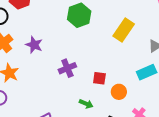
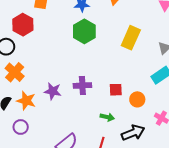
purple star: (34, 45) -> (53, 91), moved
purple cross: (67, 68) -> (82, 85), turned 30

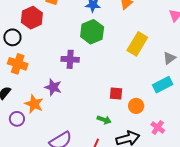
orange cross: (15, 72) -> (18, 64), turned -30
purple cross: (82, 85) -> (70, 59), moved
orange star: (26, 101) -> (34, 104), moved

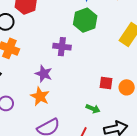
orange star: (34, 104) -> (40, 96), moved
orange circle: (136, 106) -> (127, 87), moved

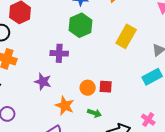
orange circle: (127, 87) -> (88, 88), moved
orange star: (40, 96) -> (65, 106), moved

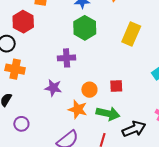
orange circle: (88, 88) -> (89, 90), moved
green arrow: (94, 113) -> (108, 114), size x1.6

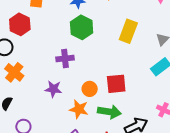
orange cross: (15, 69) -> (14, 72), turned 30
red square: (116, 86) -> (116, 84), size x1.5

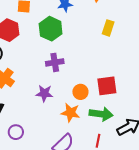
green hexagon: (82, 27) -> (51, 29), moved
yellow rectangle: (128, 31) -> (108, 28), moved, size x0.7

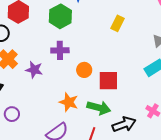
orange circle: (80, 92) -> (84, 70), moved
purple star: (44, 93) -> (34, 70), moved

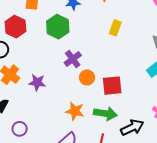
purple cross: (60, 50) -> (73, 59), moved, turned -30

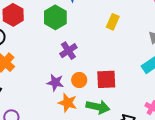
orange circle: (87, 77) -> (79, 80), moved
purple star: (37, 82) -> (55, 82), moved

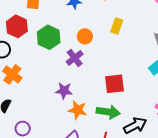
green hexagon: (55, 17) -> (49, 37), moved
orange circle: (79, 80) -> (85, 36), moved

